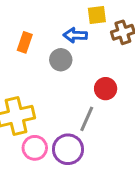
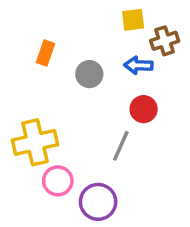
blue arrow: (75, 35) -> (138, 65), moved
purple circle: (68, 149) -> (98, 202), moved

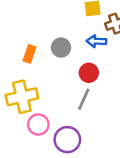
orange rectangle: (46, 53) -> (30, 54), moved
red circle: (144, 109) -> (89, 73), moved

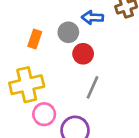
blue arrow: (96, 41) -> (92, 18), moved
red circle: (89, 73) -> (83, 54), moved

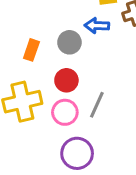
red circle: (83, 54) -> (66, 80), moved
pink circle: (44, 114) -> (65, 112), moved

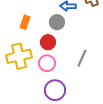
gray circle: (69, 42) -> (57, 22), moved
gray line: (97, 105) -> (82, 58), moved

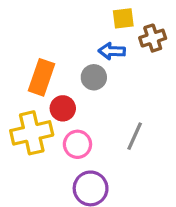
orange rectangle: (25, 22) -> (42, 77), size x1.5
red circle: (48, 42) -> (63, 108), moved

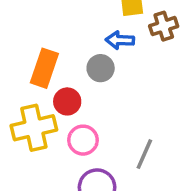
gray line: (135, 136) -> (144, 154), moved

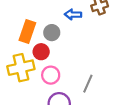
gray circle: (101, 68) -> (52, 33), moved

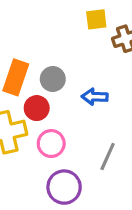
blue arrow: (73, 15) -> (95, 97), moved

